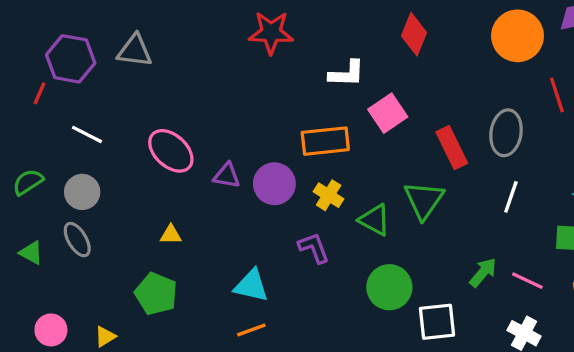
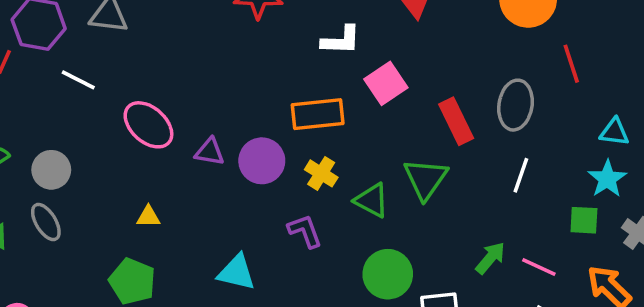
white line: (87, 134) -> (78, 80), moved

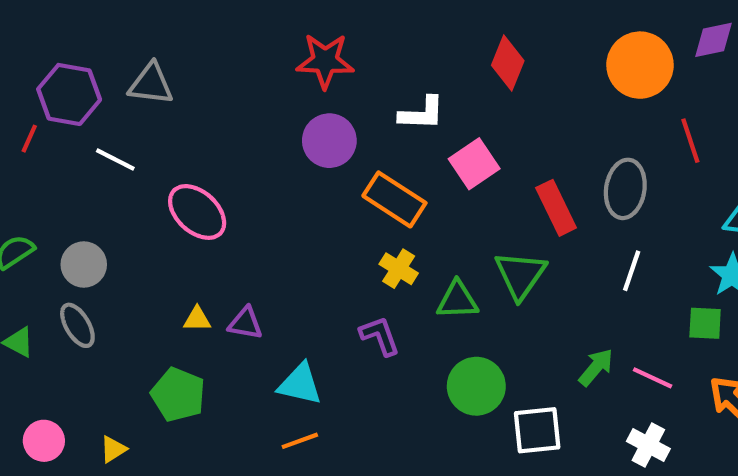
orange rectangle: (318, 114) -> (394, 199), turned 39
purple triangle: (210, 152) -> (245, 323), moved
purple circle: (262, 161) -> (329, 141), moved
green triangle: (372, 200) -> (457, 300), turned -30

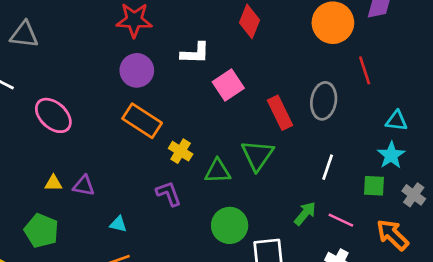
orange rectangle: (394, 199) -> (142, 121), moved
white line: (632, 271) -> (328, 167), moved
cyan triangle: (300, 384) -> (118, 224), size x0.6

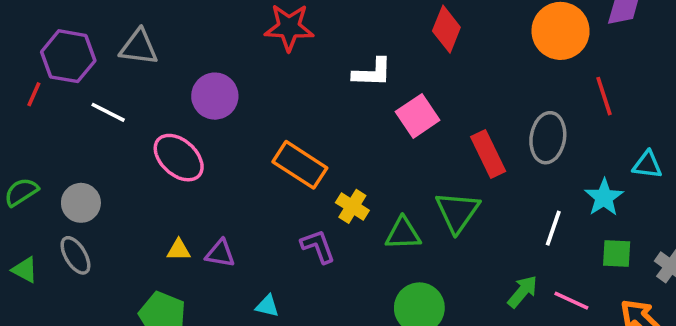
purple circle: (137, 70) -> (215, 96), moved
cyan star: (391, 155) -> (604, 197), moved
purple L-shape: (169, 194) -> (318, 246), moved

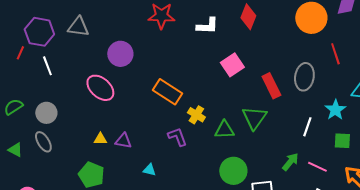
white L-shape: (372, 73) -> (207, 26), moved
white line: (108, 112) -> (47, 66), moved, turned 42

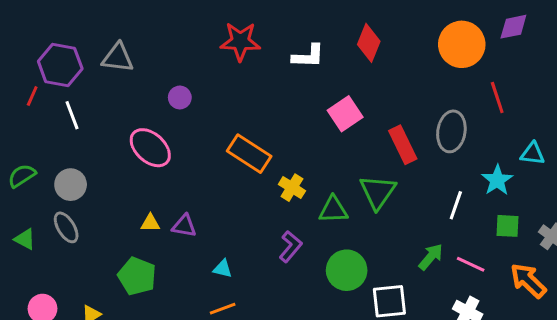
purple circle: (120, 54) -> (180, 97), size x0.6
purple L-shape: (177, 137) -> (291, 247), moved, turned 60

